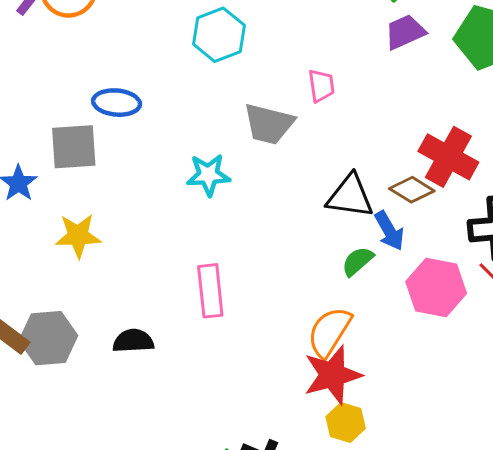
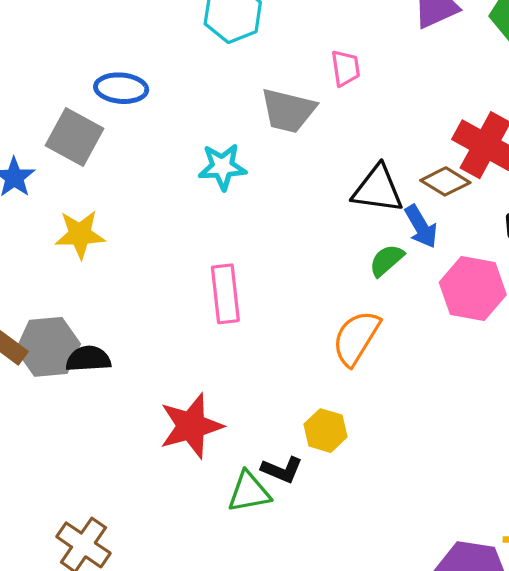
gray square: (74, 147) -> (75, 137), turned 33
black semicircle: (133, 341) -> (88, 359), moved
red star: (332, 375) -> (191, 426), moved
yellow hexagon: (346, 422) -> (325, 431), moved

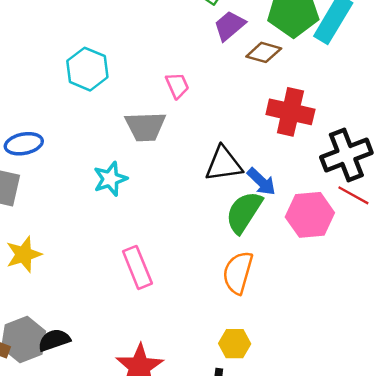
brown diamond: (445, 181) -> (264, 52), moved
green semicircle: (387, 260) -> (244, 212), size x1.6

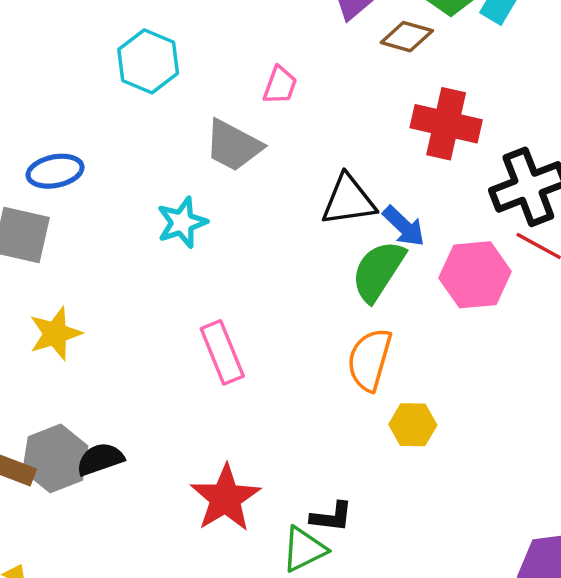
pink trapezoid: (177, 85) -> (280, 85), turned 44
gray trapezoid: (145, 126) -> (233, 145), turned 30
yellow hexagon: (235, 344) -> (413, 425), moved

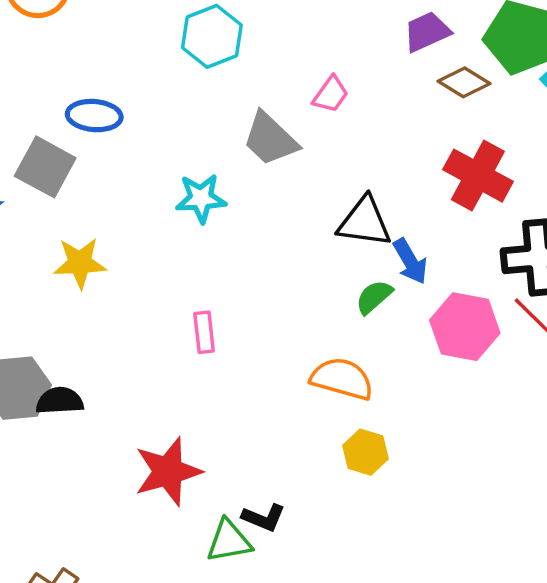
green semicircle: (378, 271) -> (374, 297), size x0.6
yellow star: (55, 334) -> (80, 263), moved
pink rectangle: (222, 352) -> (204, 332), size x0.7
orange semicircle: (370, 360) -> (342, 379), turned 74

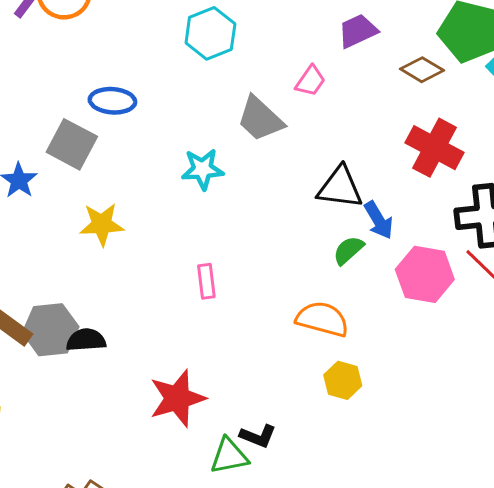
purple trapezoid: (427, 32) -> (358, 31), moved

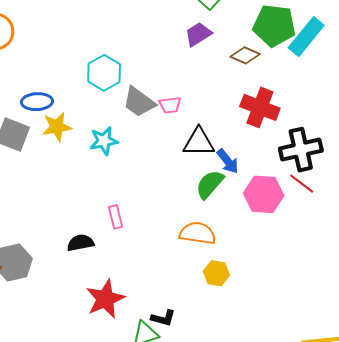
cyan hexagon: (210, 33) -> (104, 73), moved
pink trapezoid: (310, 81) -> (170, 105), moved, turned 55
yellow star: (102, 224) -> (57, 127), moved
green semicircle: (348, 250) -> (210, 184), size x1.4
black semicircle: (86, 340) -> (80, 243), moved

